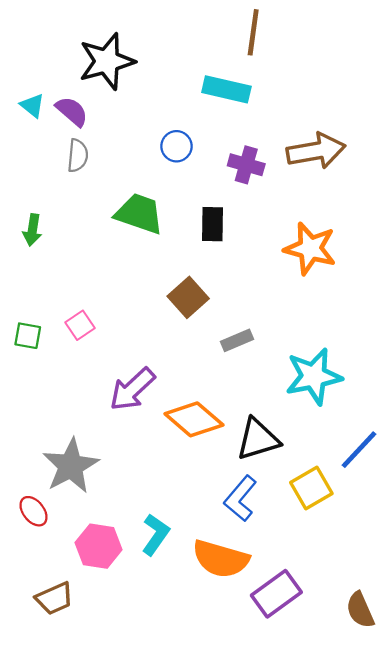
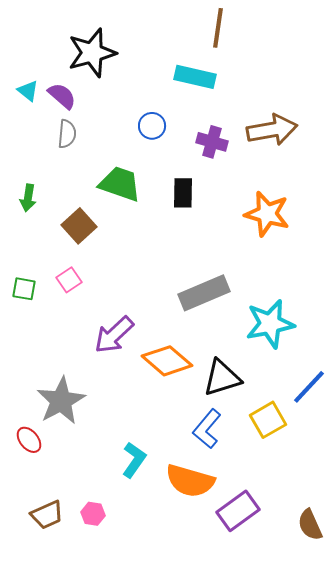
brown square: (188, 297) -> (79, 226), moved
gray rectangle: (237, 340) -> (204, 293), size x1.8
pink hexagon: (99, 546) -> (93, 514), moved, size x0.6

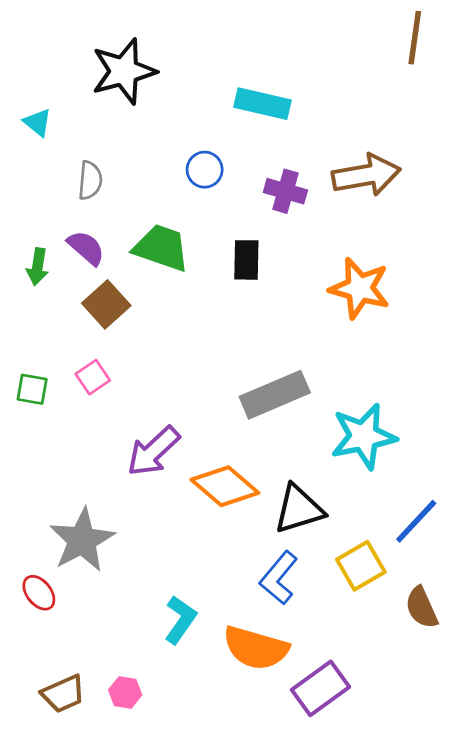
brown line: (218, 28) -> (415, 38), moved
purple semicircle: (62, 96) -> (86, 248), moved
brown semicircle: (310, 525) -> (422, 608), moved

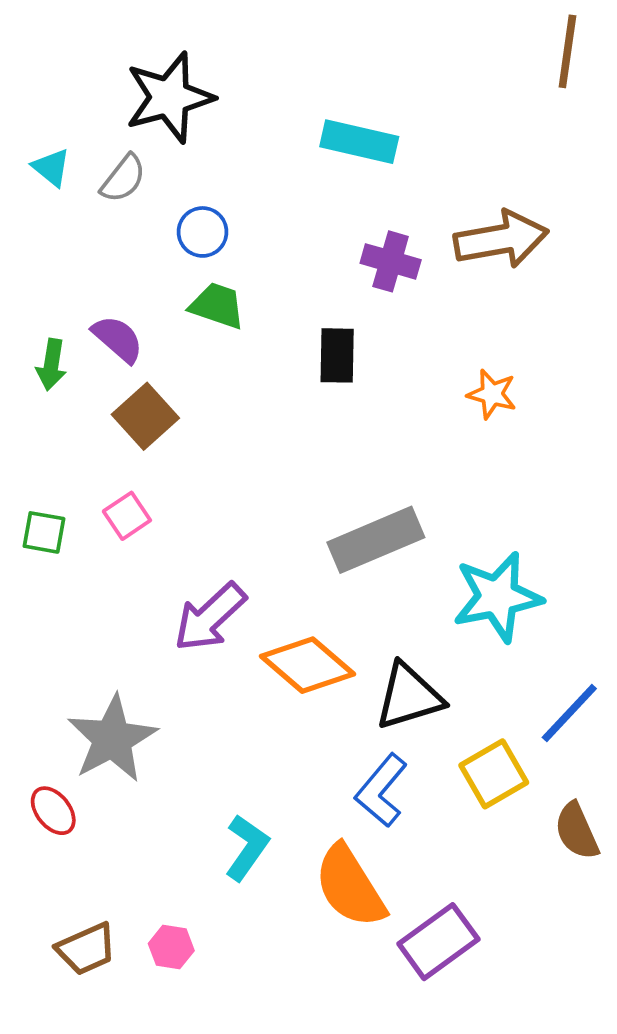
blue circle: (205, 170) -> (203, 232), moved
gray semicircle: (90, 180) -> (123, 178), moved, turned 33
green trapezoid: (161, 248) -> (217, 306), moved, size x0.7
orange star: (360, 288) -> (492, 394), size x0.6
orange semicircle: (256, 648) -> (350, 886), turned 42

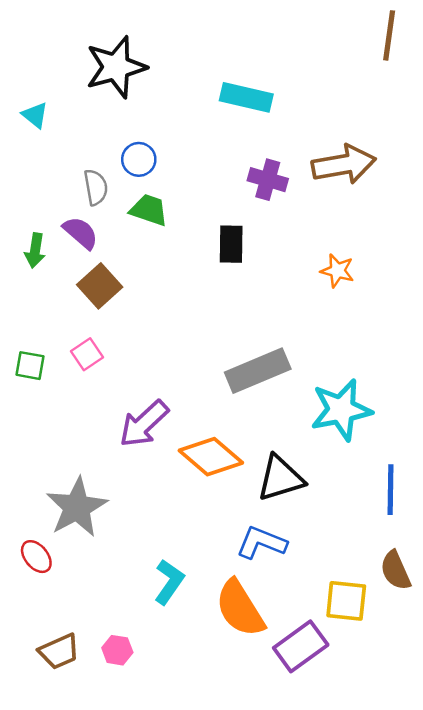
gray semicircle: (123, 178) -> (96, 187), moved, turned -48
blue line: (569, 713) -> (390, 490), turned -42
yellow square: (494, 774) -> (346, 601), moved, turned 36
blue L-shape: (381, 790) -> (261, 543), turned 72

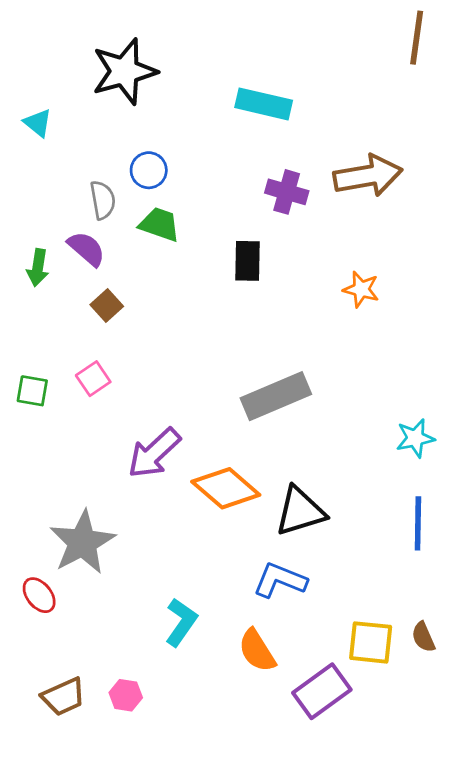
brown square: (100, 286) -> (107, 306), size x0.7
cyan star: (341, 410) -> (415, 438), moved, size x0.6
brown semicircle: (396, 570) -> (423, 637), moved, size x0.7
orange semicircle: (240, 608) -> (257, 651), size x0.7

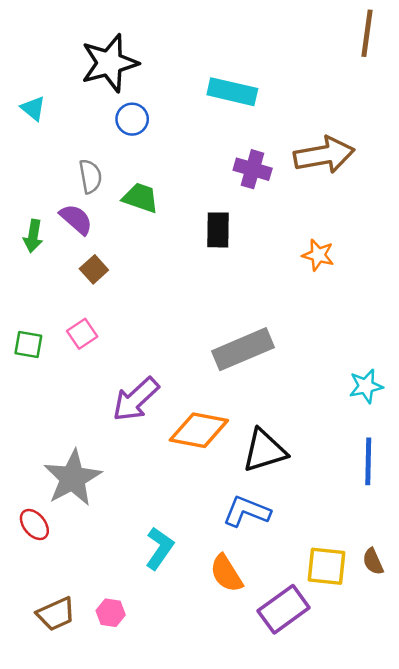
blue circle: (149, 170) -> (132, 119), moved
orange diamond: (226, 488) -> (199, 430), turned -30

